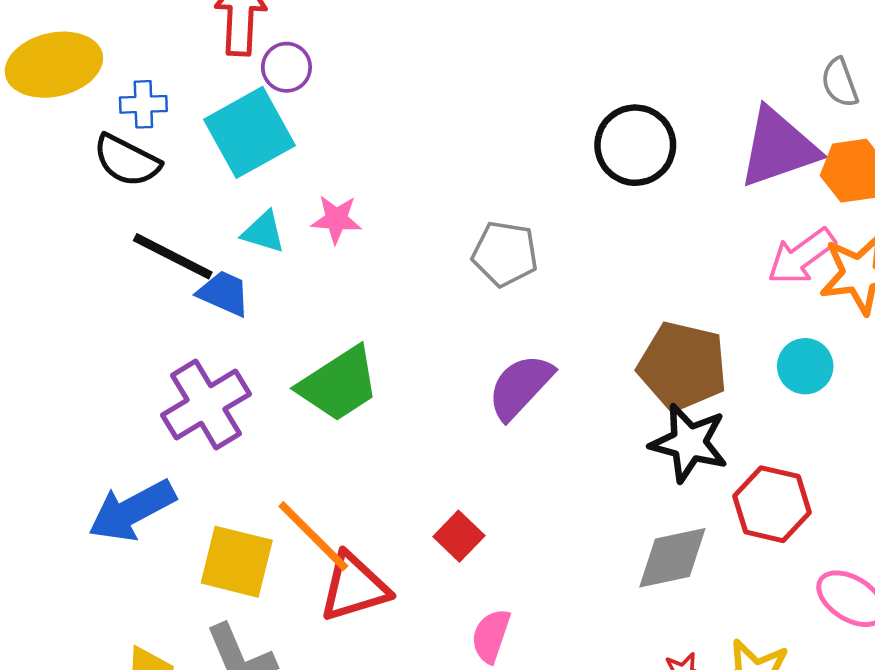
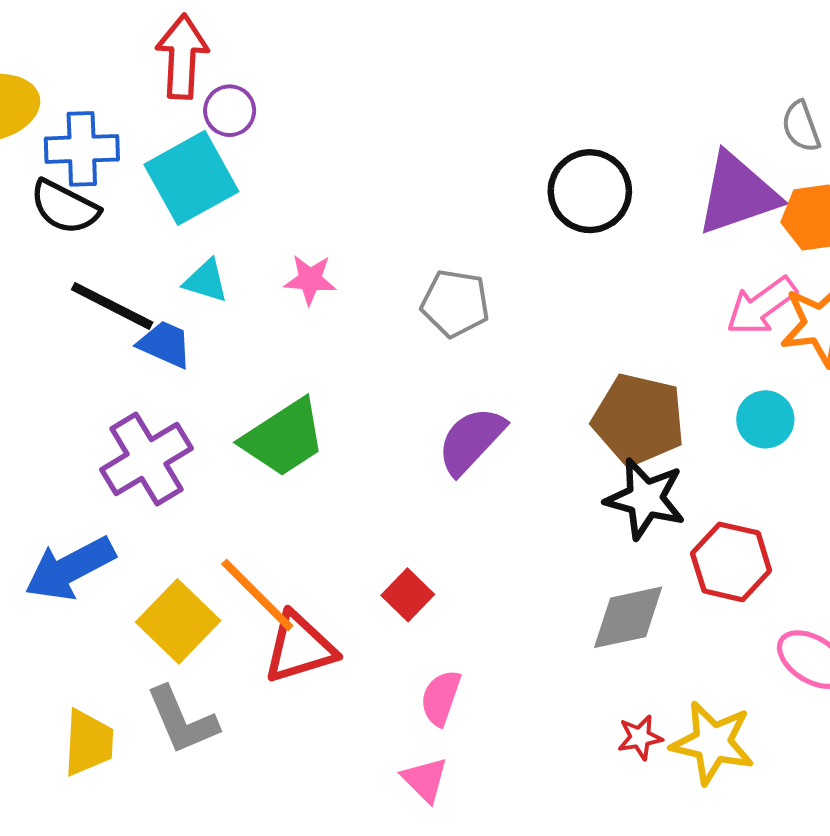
blue cross: (143, 104) -> (82, 149), size x1.5
pink star: (336, 219) -> (310, 280), moved
yellow square: (237, 562) -> (178, 621), turned 30

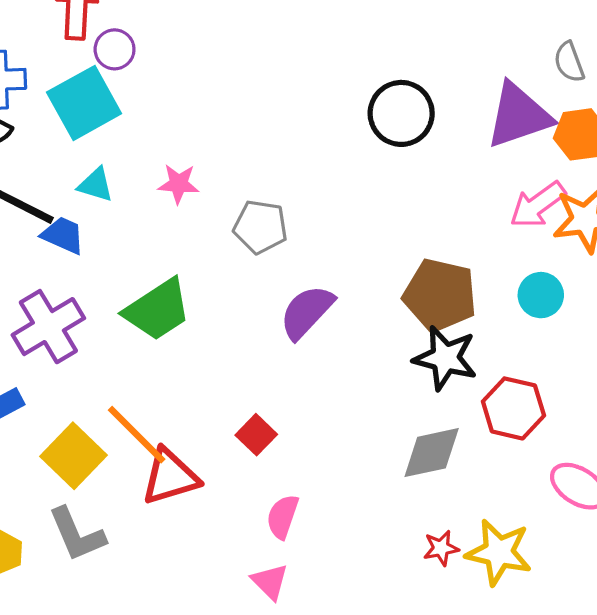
gray pentagon: (455, 303) -> (260, 227), moved

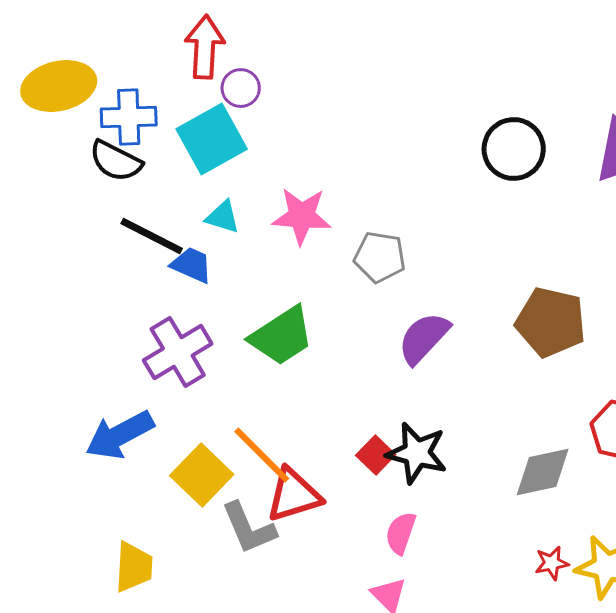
pink star: (179, 184) -> (302, 216), size x1.5
black star: (445, 358) -> (417, 453), moved
gray L-shape: (77, 534) -> (249, 528), moved

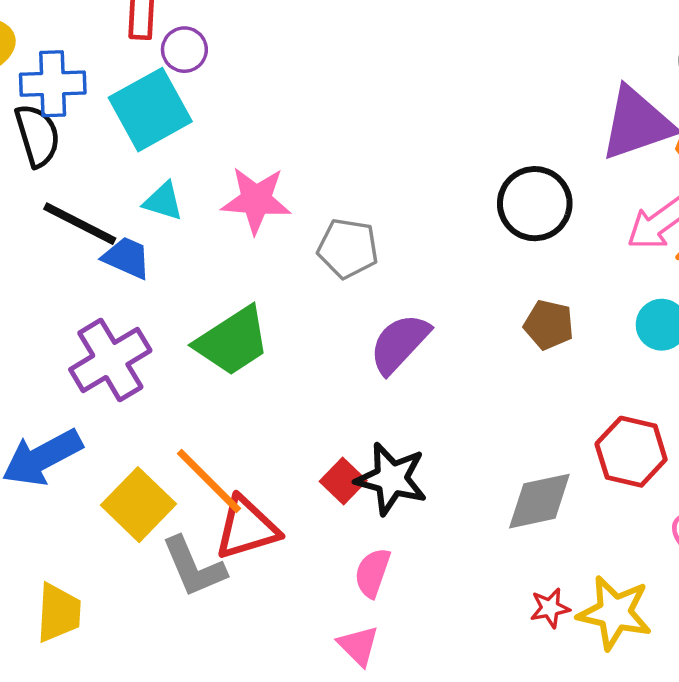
black circle: (514, 149) -> (535, 204), moved
black semicircle: (116, 161) -> (37, 135), turned -134
brown pentagon: (551, 322) -> (549, 325), size x0.6

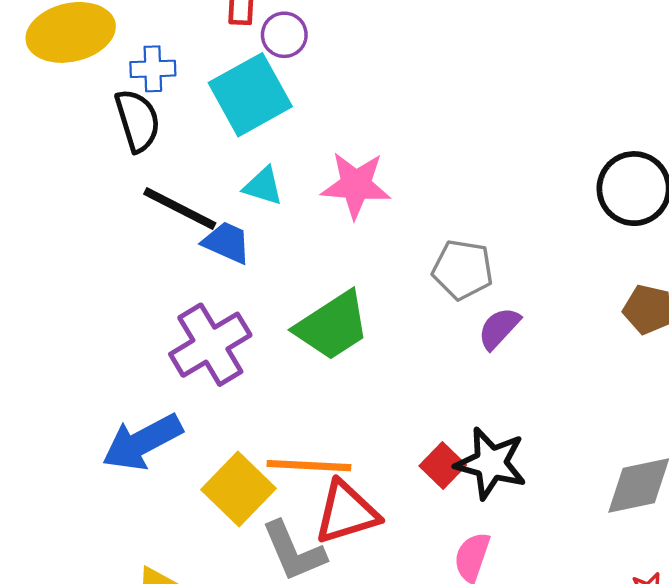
blue cross: (53, 84) -> (153, 69), size x0.7
gray pentagon: (348, 248) -> (463, 270), moved
purple semicircle: (400, 344) -> (499, 328), size x0.7
orange line: (209, 481) -> (309, 466), turned -42

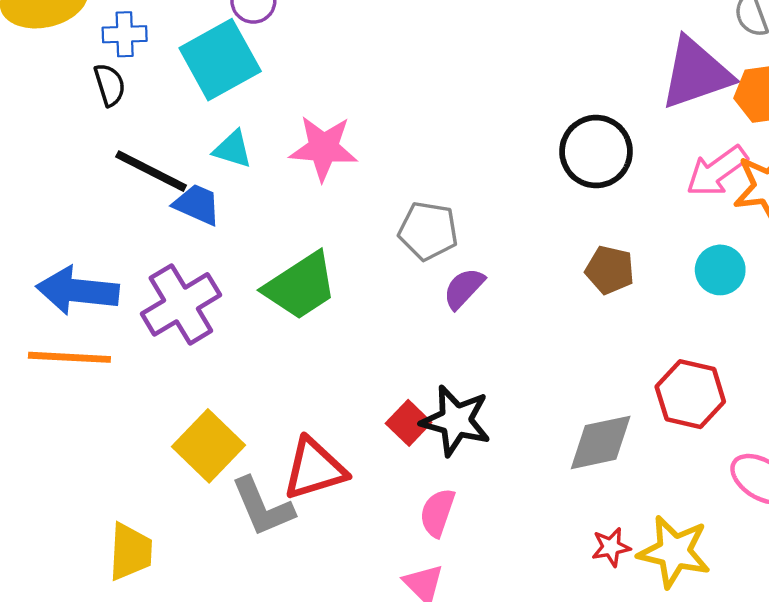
black semicircle: (138, 120) -> (110, 85), size x0.7
blue arrow: (142, 442) -> (77, 291), moved, turned 34
orange line: (309, 466) -> (69, 357), moved

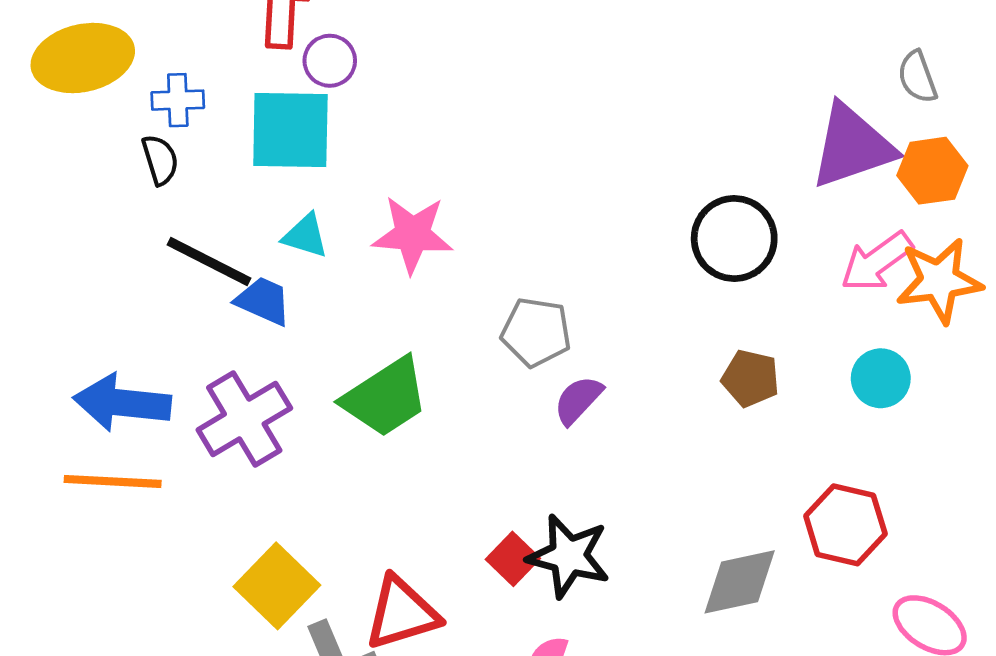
cyan square: (220, 60) -> (290, 130), turned 30

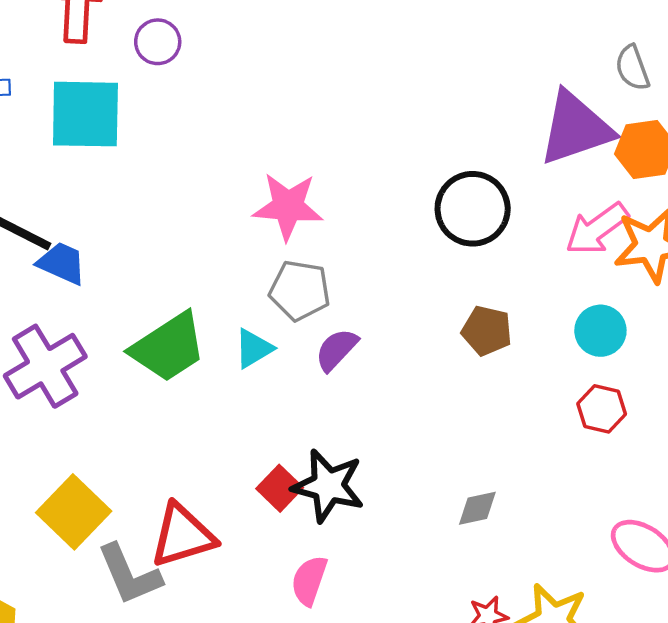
purple circle: (330, 61) -> (158, 42), moved
pink star: (413, 234) -> (288, 206), moved
cyan triangle: (305, 236) -> (254, 348), moved, turned -48
red hexagon: (845, 525) -> (602, 409), moved, size x0.7
gray diamond: (740, 582) -> (477, 508), size x0.6

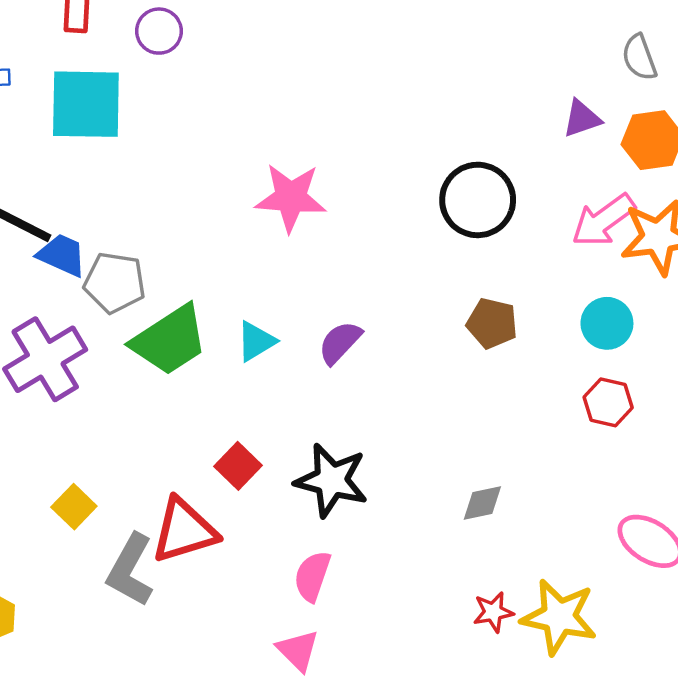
purple triangle: (576, 128) -> (582, 119), size x0.5
gray pentagon: (300, 290) -> (115, 283), moved
red square: (280, 488) -> (238, 466), moved
yellow square: (74, 512) -> (74, 507), size x0.6
gray L-shape: (129, 575) -> (130, 570), turned 52

